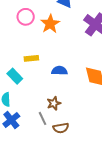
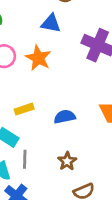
gray line: (43, 118) -> (25, 159), moved, turned 40

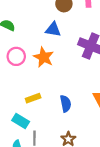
blue semicircle: (65, 117) -> (66, 104), turned 91

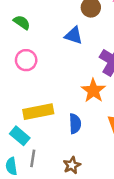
orange star: (44, 57) -> (93, 91), moved
yellow rectangle: (33, 98) -> (38, 112), size x1.6

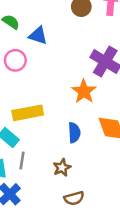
blue triangle: (74, 35) -> (38, 36), moved
blue semicircle: (75, 124) -> (74, 133), moved

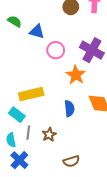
pink circle: (15, 60) -> (56, 50), moved
brown star: (62, 168) -> (49, 135), moved

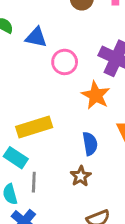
brown star: (49, 135) -> (81, 176), moved

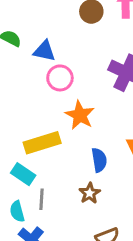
pink circle: (65, 62) -> (60, 78), moved
orange star: (96, 95) -> (80, 115), moved

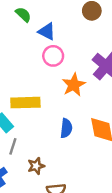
orange star: (80, 115) -> (74, 85), moved
brown star: (90, 193) -> (36, 166), moved

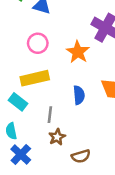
pink circle: (53, 56) -> (38, 43), moved
gray line: (13, 146) -> (50, 115), moved

